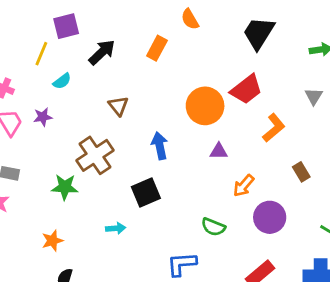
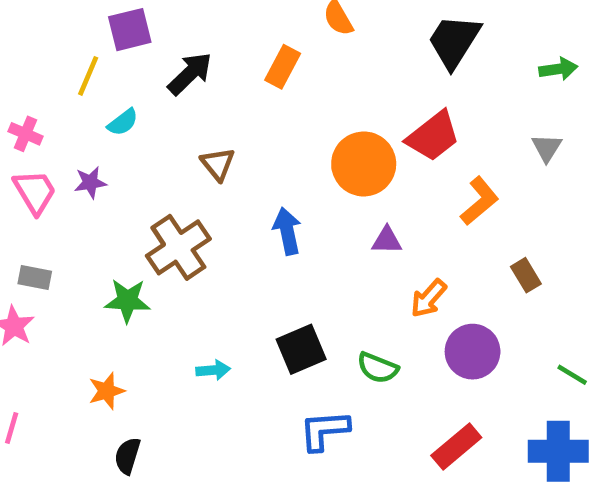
black square: (146, 193) -> (301, 349), moved

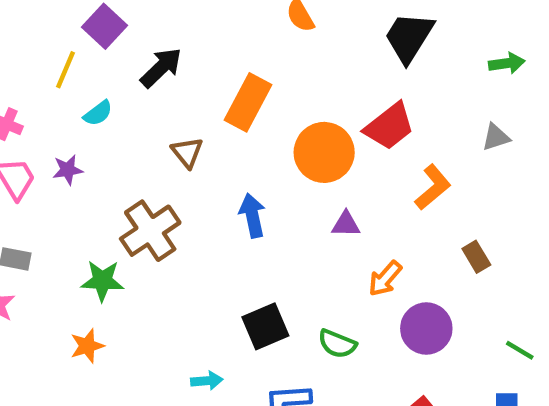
purple square: (130, 30) -> (105, 26), turned -33
orange rectangle: (283, 67) -> (248, 102), moved, size x1.4
gray triangle: (547, 148) -> (496, 137), turned 40
cyan arrow: (213, 370) -> (207, 381), moved
orange star: (107, 391) -> (87, 346), moved

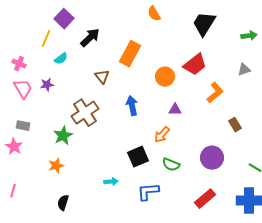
orange circle: (324, 152) -> (165, 77), size x0.7
orange arrow: (385, 278) -> (162, 135), moved
green star: (102, 281) -> (63, 136), turned -30

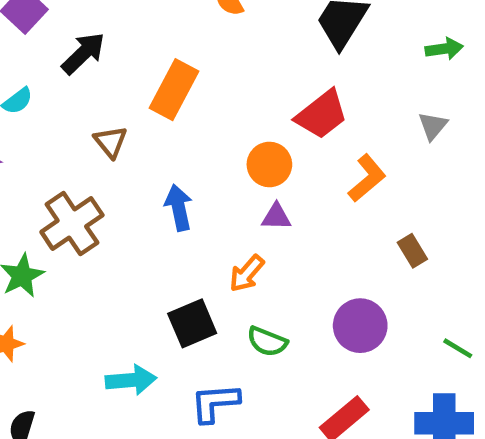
gray triangle: (244, 70) -> (433, 126), turned -32
orange circle: (165, 77) -> (269, 164), moved
cyan arrow: (111, 182) -> (131, 380), size x1.5

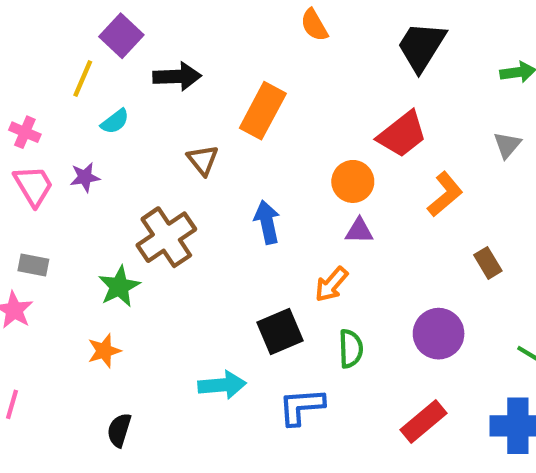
black arrow: (83, 53) -> (177, 76), turned 42
green semicircle: (267, 342) -> (351, 349), turned -114

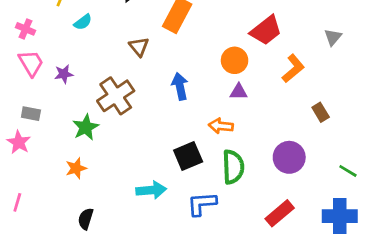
purple star: (85, 177) -> (64, 74), moved
orange arrow: (331, 284) -> (221, 126), turned 55
green semicircle: (351, 349) -> (233, 167), size x1.4

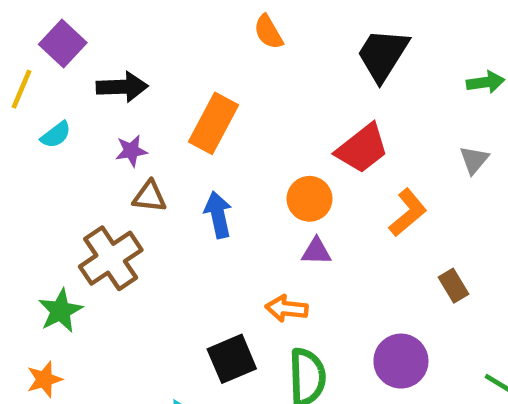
brown triangle: (139, 47) -> (150, 197), moved, turned -45
purple star: (64, 74) -> (131, 151), moved
blue arrow: (180, 86) -> (218, 215), moved

